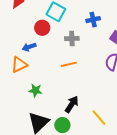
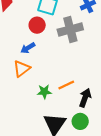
gray cross: (72, 38) -> (70, 29), size x1.6
orange line: (69, 64) -> (66, 85), moved

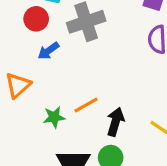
blue arrow: (28, 48) -> (48, 51), moved

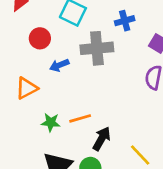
red circle: (36, 19) -> (40, 38), moved

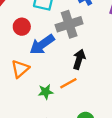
blue arrow: (59, 65) -> (42, 45), size x1.6
black arrow: (102, 139) -> (79, 59), moved

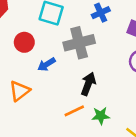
blue arrow: (42, 45) -> (47, 64), size x0.6
green star: (46, 92) -> (101, 116), moved

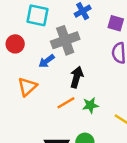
blue arrow: (47, 64) -> (47, 61), moved
orange triangle: (20, 91) -> (27, 87), moved

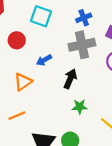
gray cross: (65, 40) -> (82, 45), moved
orange line: (66, 103) -> (17, 116), moved

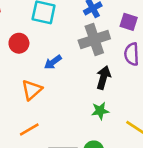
black arrow: (70, 79) -> (103, 78), moved

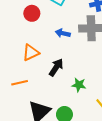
blue arrow: (53, 62) -> (63, 33), moved, turned 32
black arrow: (103, 78) -> (56, 67), moved

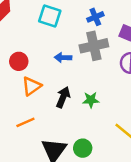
red circle: (32, 13) -> (19, 61), moved
green star: (79, 85) -> (91, 100), moved

